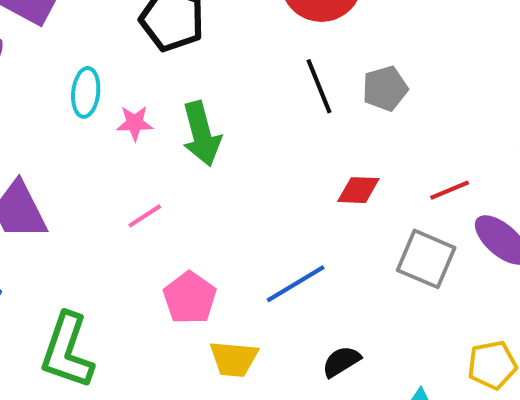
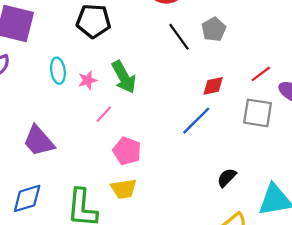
pink line: (145, 216) -> (104, 114), moved
blue line: (296, 284) -> (196, 121), moved
pink pentagon: (190, 298) -> (127, 151), moved
yellow trapezoid: (234, 359) -> (124, 189), moved

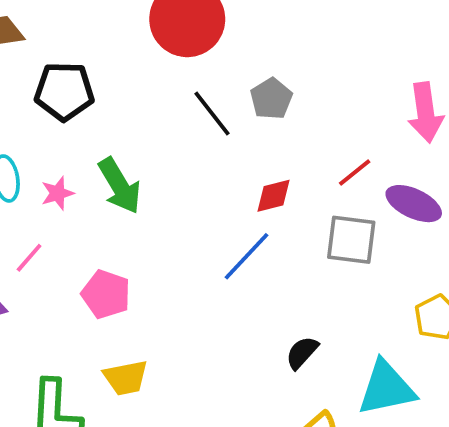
pink line: (104, 114) -> (29, 258), moved
pink pentagon: (127, 151) -> (106, 294), moved

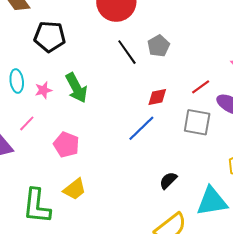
yellow trapezoid: (126, 378) -> (75, 189), turned -30

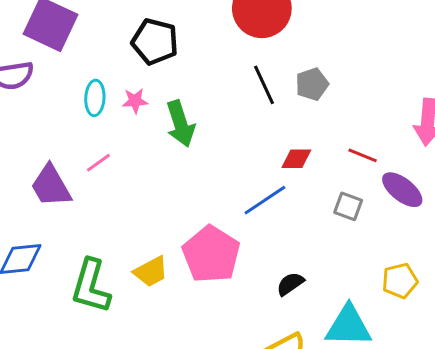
red line: (201, 87) -> (363, 155), turned 48
pink star: (43, 90) -> (135, 101), moved
gray square: (197, 122) -> (348, 206), size x0.7
pink pentagon: (66, 145) -> (211, 254), moved, size x1.5

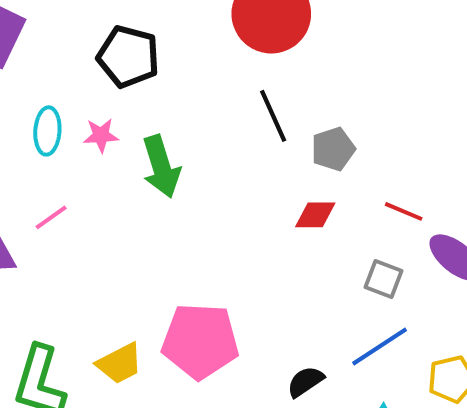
gray pentagon: (312, 84) -> (333, 149), moved
blue line: (265, 200) -> (380, 346), moved
pink pentagon: (211, 254) -> (200, 341), turned -30

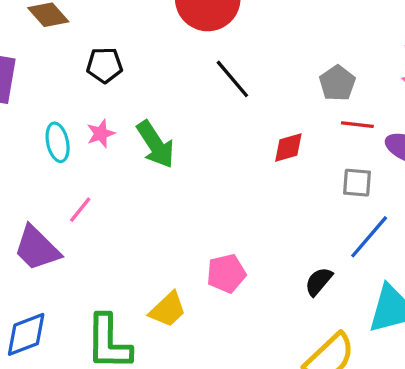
black pentagon: (128, 57) -> (104, 65), size x0.7
gray pentagon: (333, 149) -> (337, 83), moved
pink pentagon: (200, 341) -> (226, 273), size x0.6

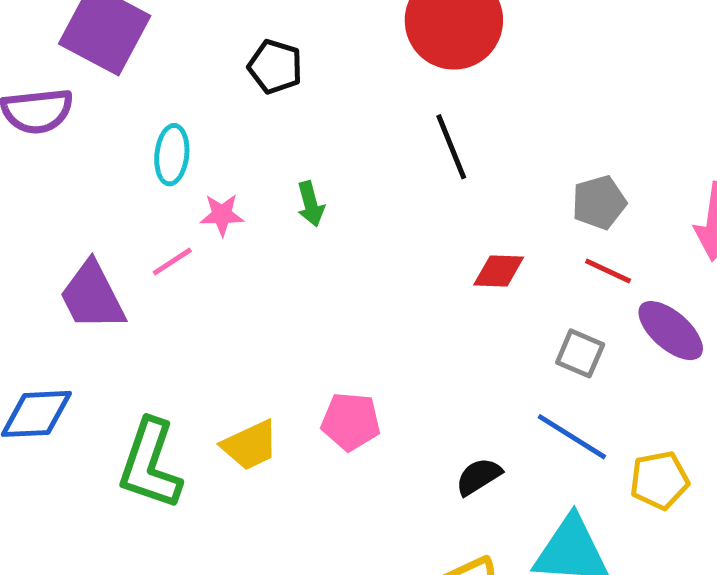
pink star: (101, 134) -> (222, 215), moved
green arrow: (156, 144) -> (311, 204), size x0.6
blue line: (369, 237) -> (572, 437), turned 63

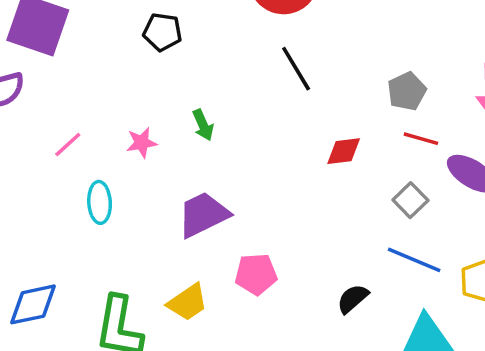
cyan ellipse: (172, 155) -> (100, 202), moved
pink line: (172, 262) -> (68, 145), moved
purple trapezoid: (92, 296) -> (203, 215), moved, turned 100
gray square: (580, 353) -> (410, 200), turned 32

